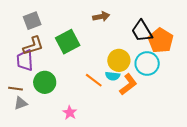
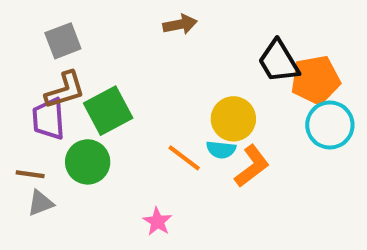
brown arrow: (101, 16) -> (180, 24), moved
orange pentagon: (161, 41) -> (316, 80), turned 30
green square: (68, 42) -> (108, 111), moved
cyan circle: (147, 64) -> (330, 125), moved
pink star: (70, 113) -> (157, 221), moved

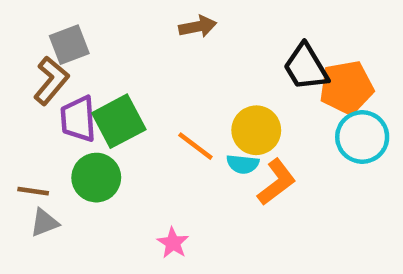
brown L-shape: (65, 90) -> (51, 81), moved, turned -33
purple trapezoid: (49, 119) -> (78, 119), moved
orange line: (184, 158) -> (195, 146), moved

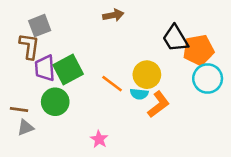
brown L-shape: (51, 81) -> (29, 46), turned -32

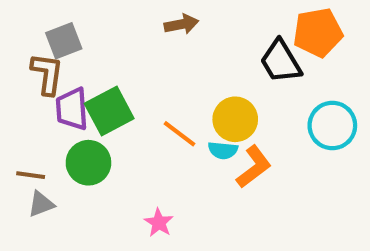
orange pentagon: (199, 50) -> (318, 32), moved

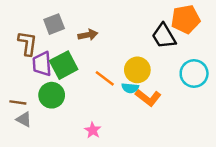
brown arrow: (181, 24) -> (88, 35), moved
gray square: (64, 41) -> (54, 24), moved
orange L-shape: (254, 167) -> (148, 98), turned 75
gray triangle: (41, 204) -> (24, 119), turned 49

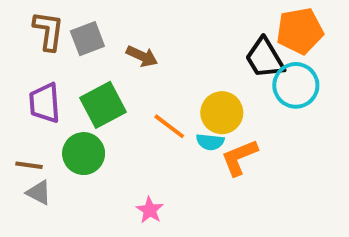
brown arrow: (88, 35) -> (142, 56), turned 36
brown L-shape: (28, 43) -> (48, 31), moved
purple trapezoid: (42, 64) -> (45, 103), moved
cyan circle: (194, 74) -> (296, 85), moved
orange L-shape: (148, 98) -> (239, 157), turned 120

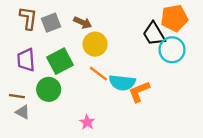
brown arrow: (142, 56) -> (83, 23), moved
yellow circle: (222, 113) -> (95, 44), moved
cyan semicircle: (210, 142) -> (122, 83), size x1.6

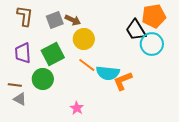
gray square: (51, 23) -> (55, 20), moved

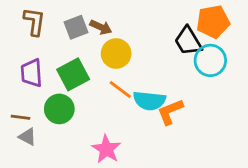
pink star: (77, 108) -> (106, 149), size x1.5

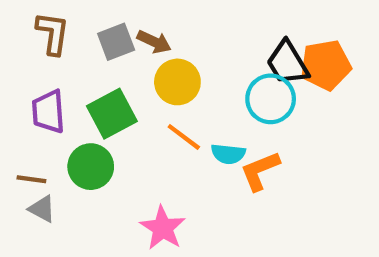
orange pentagon: (213, 22) -> (326, 65), moved
cyan circle: (210, 60) -> (271, 99), moved
cyan semicircle: (149, 101) -> (228, 154), size x0.7

